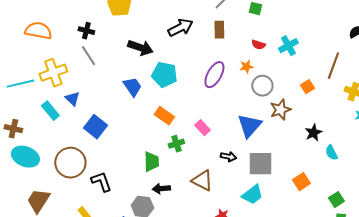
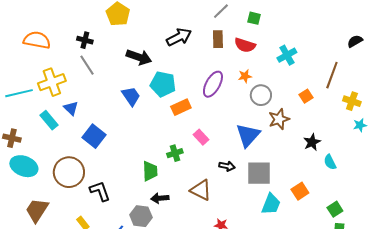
red semicircle: (258, 45) -> (245, 45), moved, size x1.5
orange rectangle: (164, 116) -> (181, 107), moved, turned -60
cyan trapezoid: (252, 195) -> (271, 204), moved, turned -30

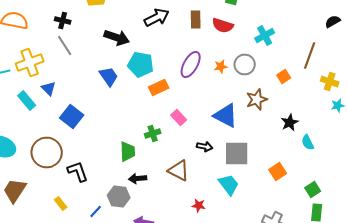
orange star: (245, 76) -> (221, 66), moved
gray circle: (261, 95) -> (245, 64), moved
blue triangle: (248, 135) -> (226, 116), turned -44
cyan trapezoid: (271, 204) -> (229, 184), moved, turned -60

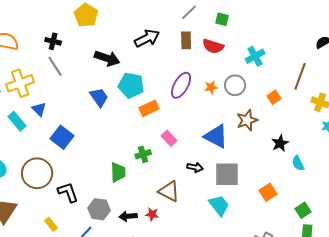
black arrow: (138, 178) -> (128, 216), moved
gray hexagon: (119, 196) -> (99, 209), moved
red star: (199, 206) -> (152, 214), moved

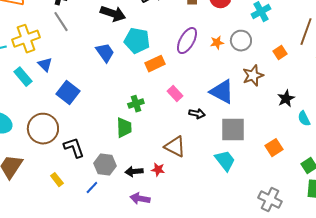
green cross: (143, 154) -> (136, 104), moved
black arrow: (195, 167) -> (197, 114), moved

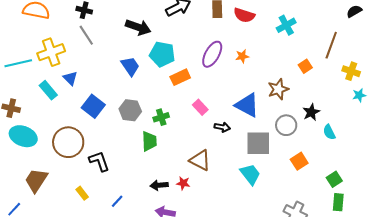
gray circle: (241, 41) -> (286, 125), moved
gray hexagon: (105, 165) -> (130, 110), moved

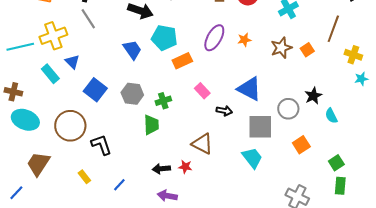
brown star: (278, 89) -> (281, 48), moved

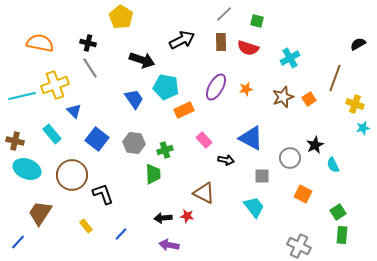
cyan rectangle: (50, 74) -> (52, 134), moved
gray square: (260, 127) -> (262, 176), size x0.6
orange square: (301, 145) -> (303, 194), turned -30

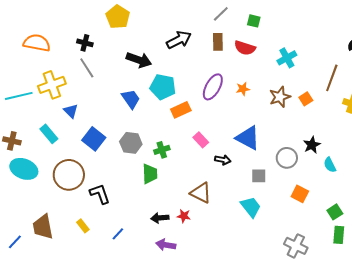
brown trapezoid: (40, 213) -> (43, 227), moved, turned -44

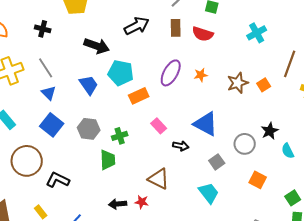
cyan cross: (287, 58) -> (257, 33), moved
gray line: (87, 68) -> (46, 68), moved
blue triangle: (71, 111) -> (49, 93), moved
gray square: (259, 176) -> (217, 162), turned -35
black L-shape: (100, 194) -> (58, 180), turned -45

